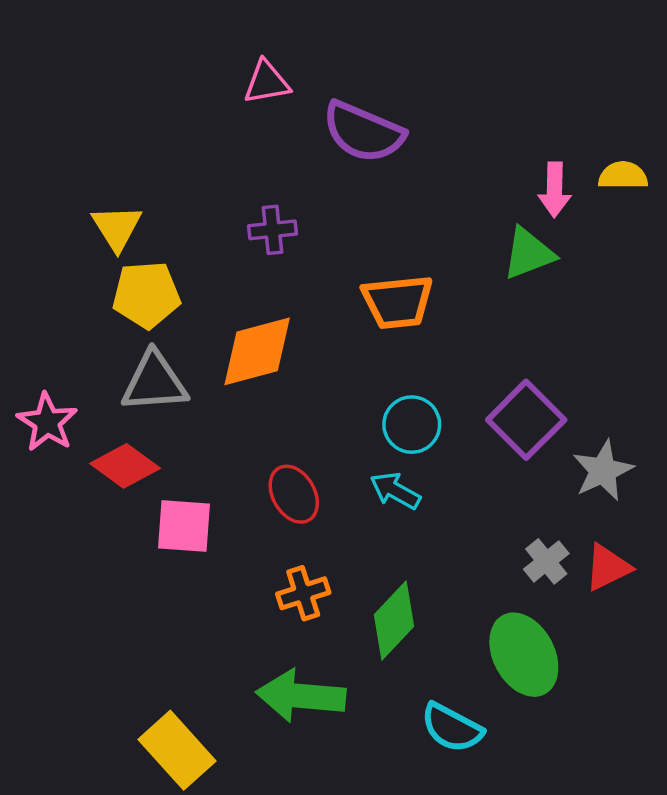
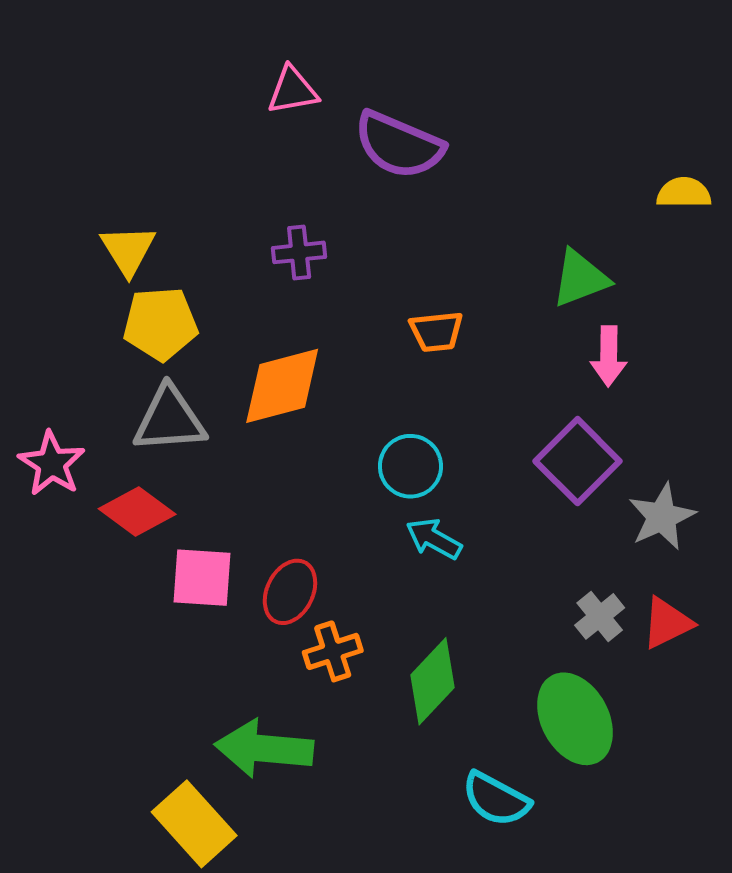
pink arrow: (555, 190) -> (609, 356), moved
orange trapezoid: (398, 302) -> (436, 331), size x0.7
cyan circle: (412, 425) -> (410, 466), moved
red ellipse: (294, 494) -> (290, 592), moved, turned 56
green arrow: (301, 696) -> (264, 749), moved

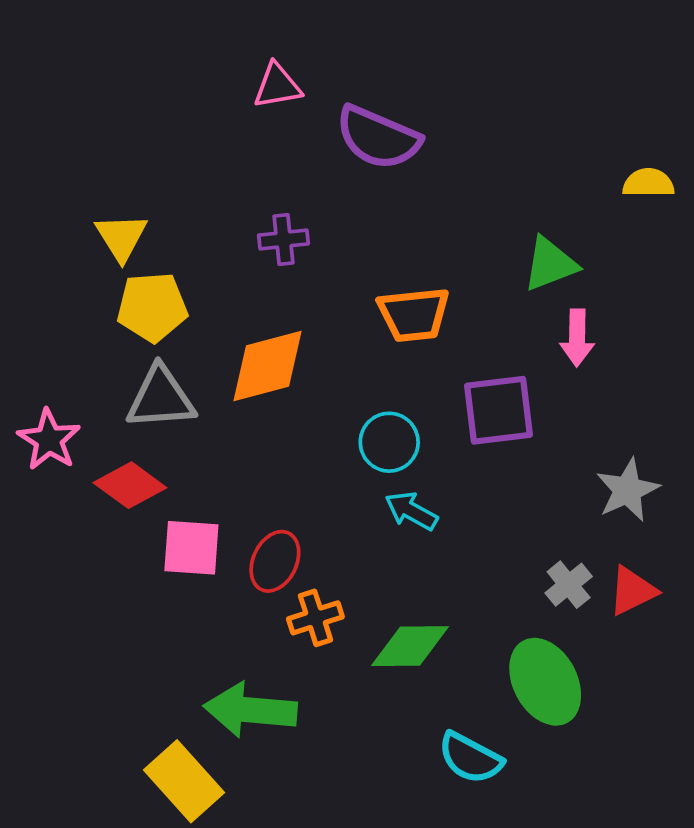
orange trapezoid: (436, 331) -> (414, 314), size x1.4
purple square: (578, 461) -> (499, 410), moved, turned 38
green diamond: (432, 681) -> (410, 646), turned 46

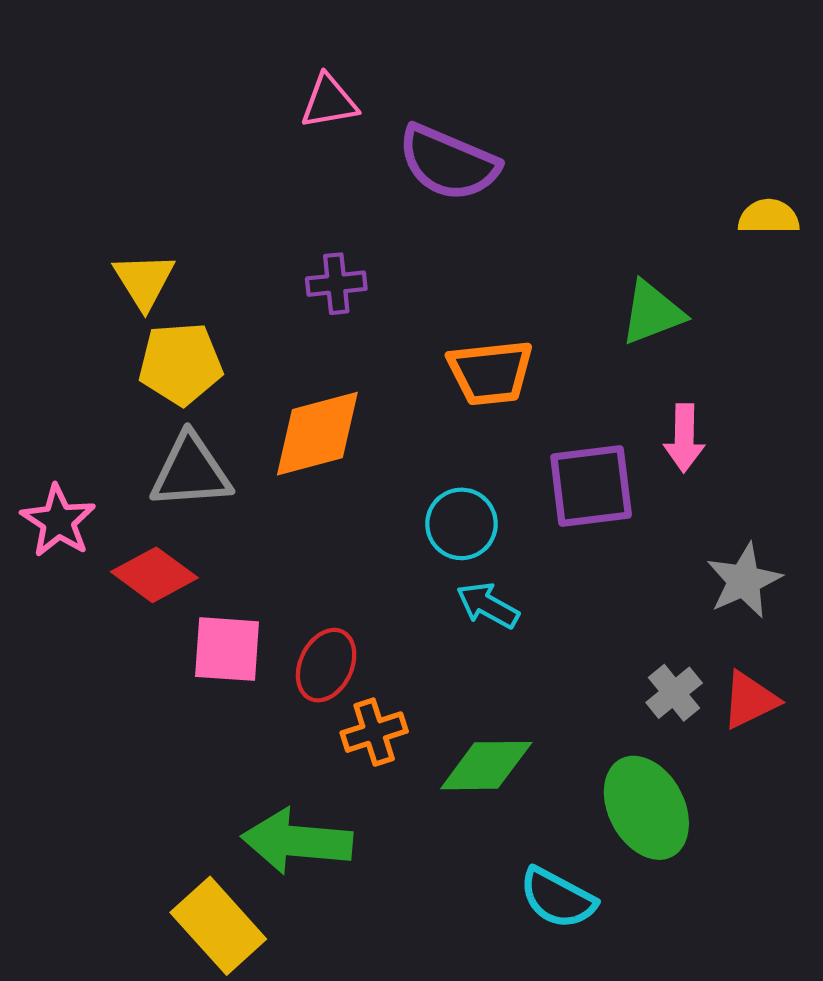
pink arrow: (577, 338) -> (684, 438), moved

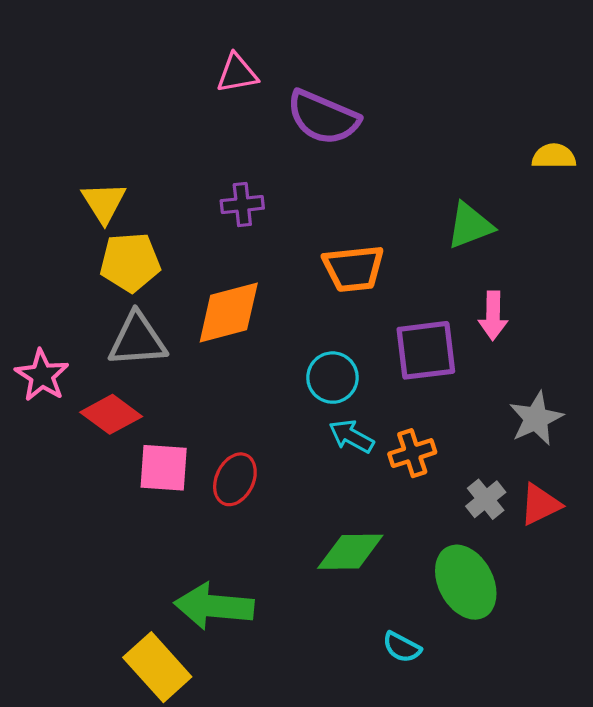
orange cross: (374, 732) -> (412, 453), moved
cyan semicircle: (558, 898) -> (402, 647), size x0.7

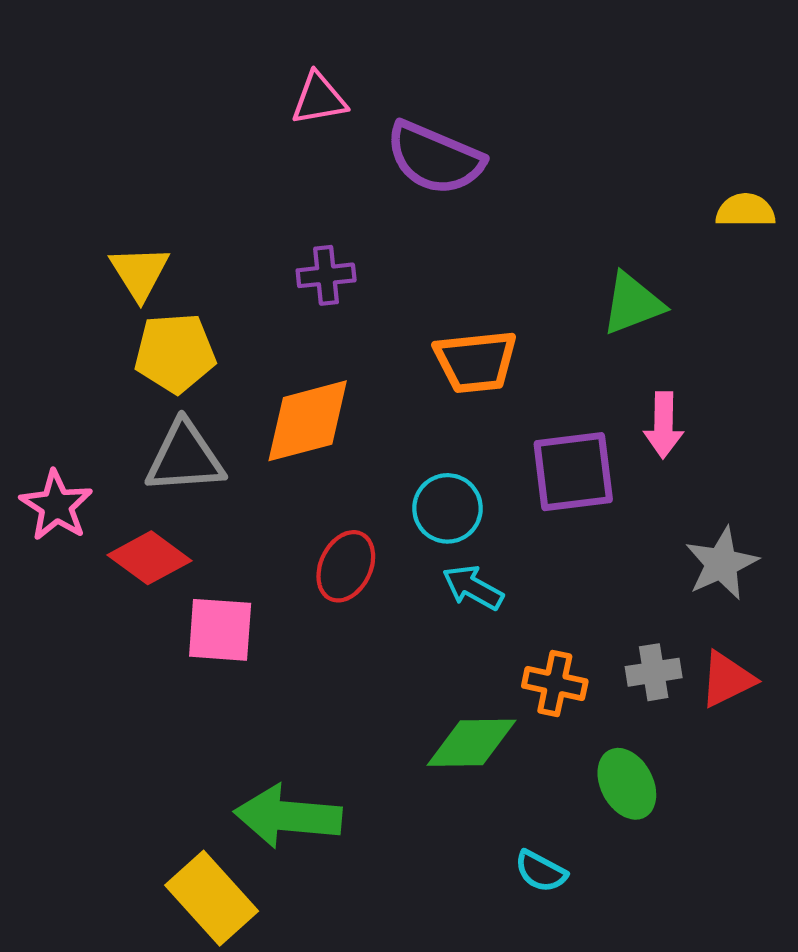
orange cross: (412, 453) -> (555, 684), moved, turned 30
red ellipse: (235, 479) -> (346, 566), moved
gray cross: (486, 499) -> (654, 672), turned 30
green ellipse: (466, 582) -> (627, 784), size x0.7

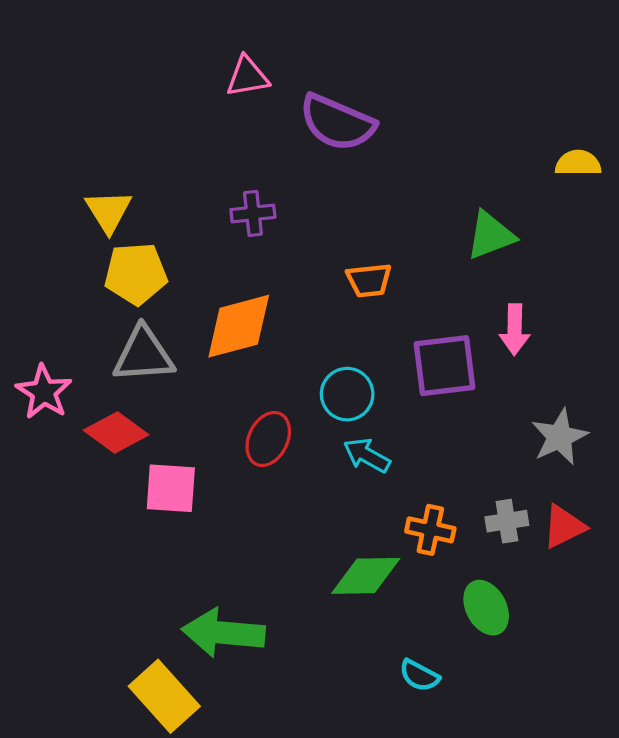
orange trapezoid: (476, 362) -> (369, 280), size x0.7

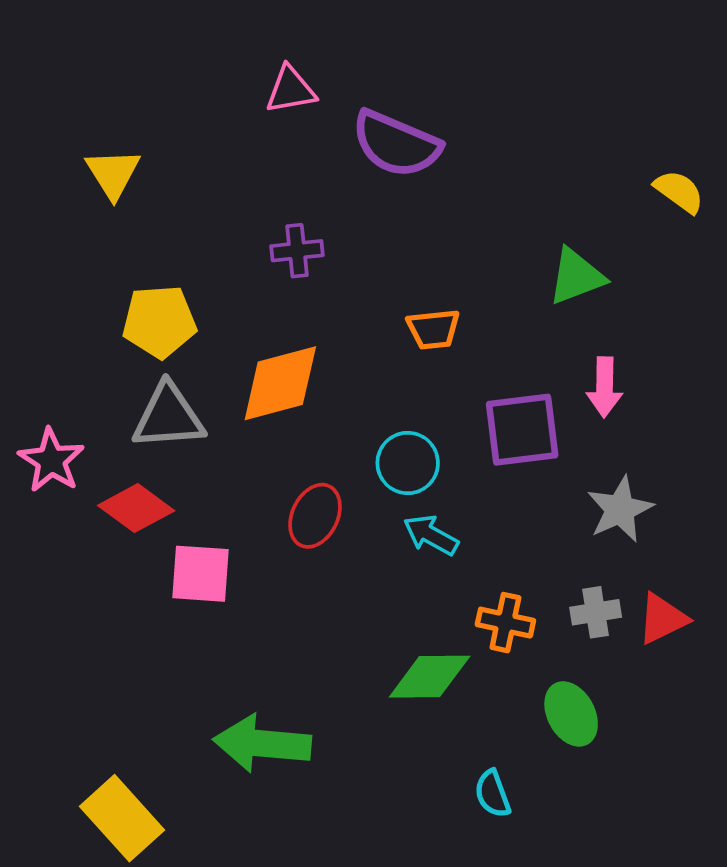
yellow semicircle: (578, 163) -> (679, 191), turned 36
yellow triangle: (108, 211) -> (113, 173), moved
gray star: (559, 437) -> (620, 509), moved
cyan semicircle: (419, 675) -> (493, 794), turned 42
yellow rectangle: (164, 696) -> (122, 818), moved

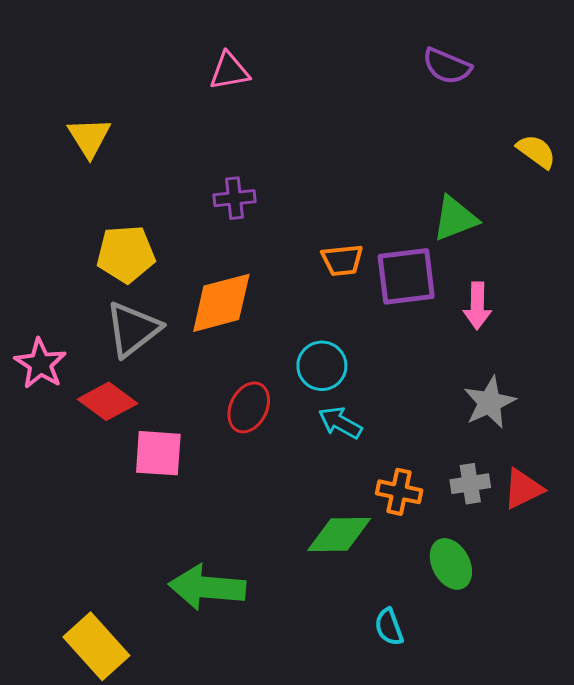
purple semicircle: (396, 144) -> (447, 66), moved, size x0.7
gray triangle: (168, 417) -> (133, 329), turned -34
purple square: (522, 430) -> (406, 276), moved

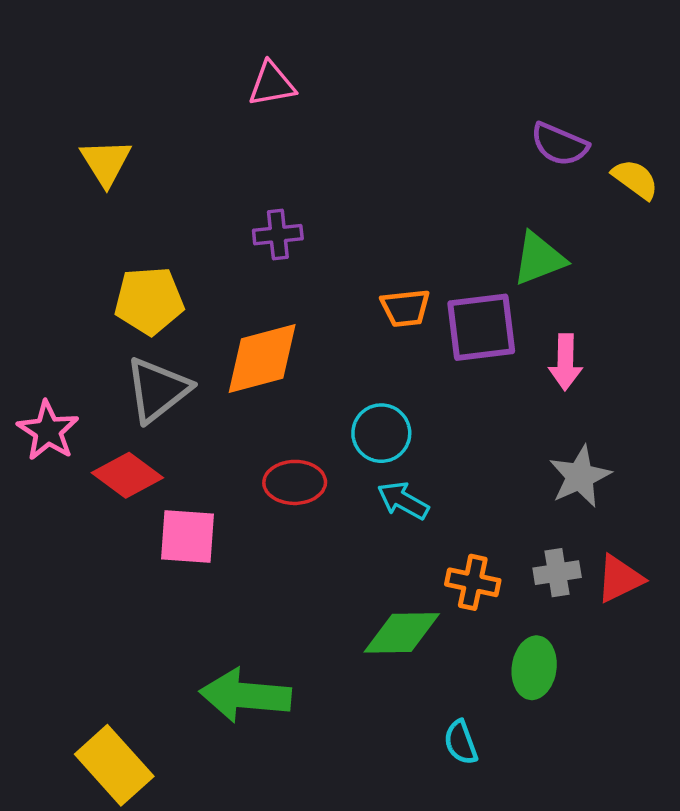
purple semicircle: (447, 66) -> (559, 144), moved
red ellipse: (249, 407) -> (295, 482), turned 63
green ellipse: (451, 564) -> (534, 668), turned 36

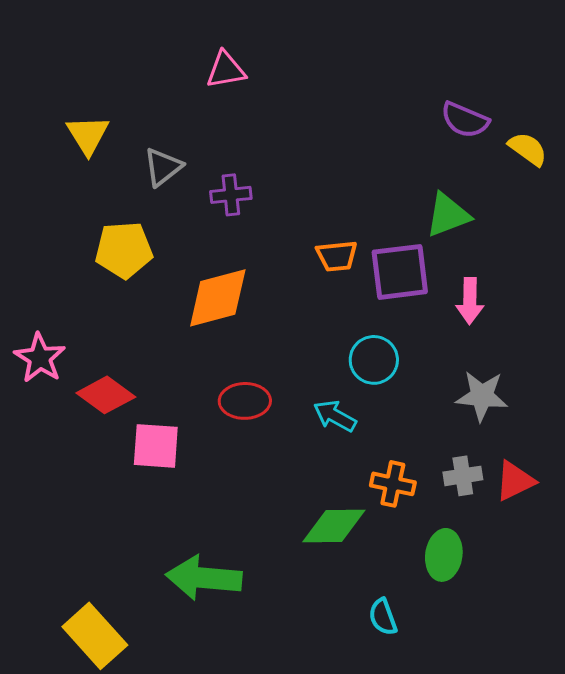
gray triangle: (157, 390) -> (163, 167), moved, size x0.7
cyan circle: (381, 433) -> (374, 360), moved
gray star: (580, 476) -> (482, 396), turned 30

